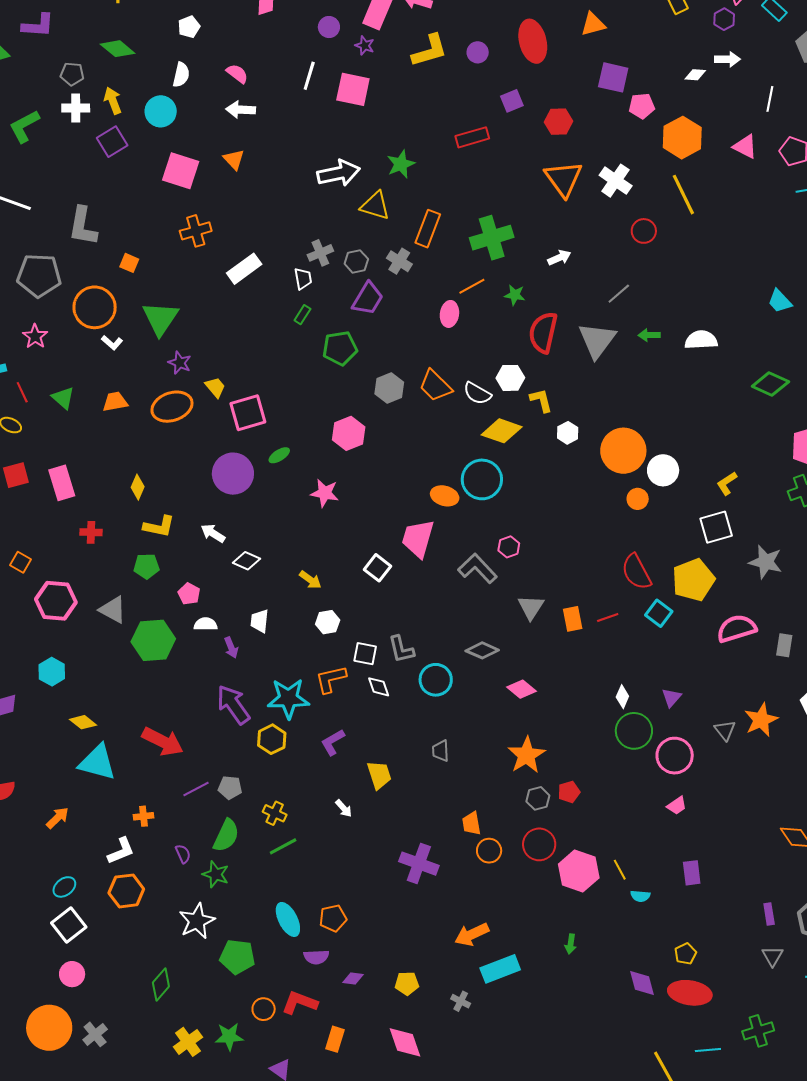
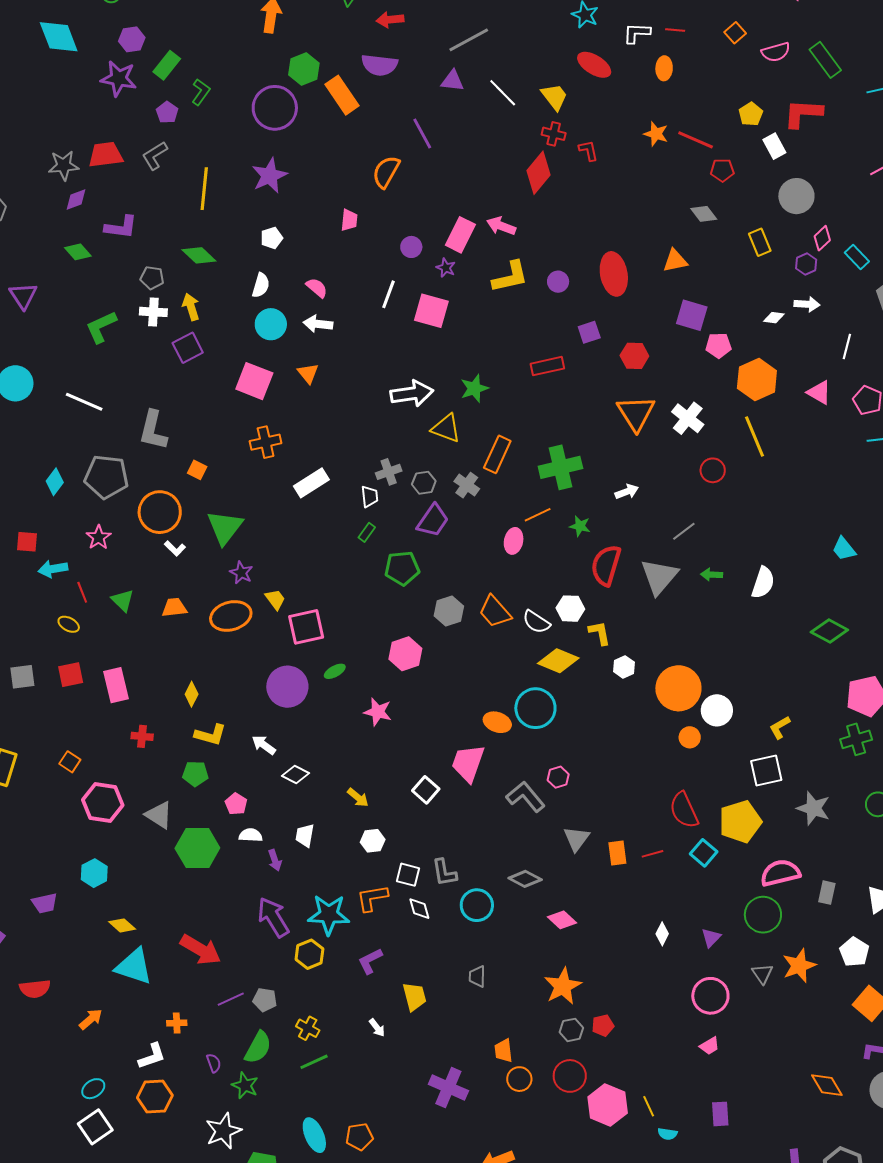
cyan circle: (161, 111) -> (271, 324), moved
white semicircle: (701, 340) -> (763, 583), turned 108
green circle: (634, 731) -> (763, 915), moved

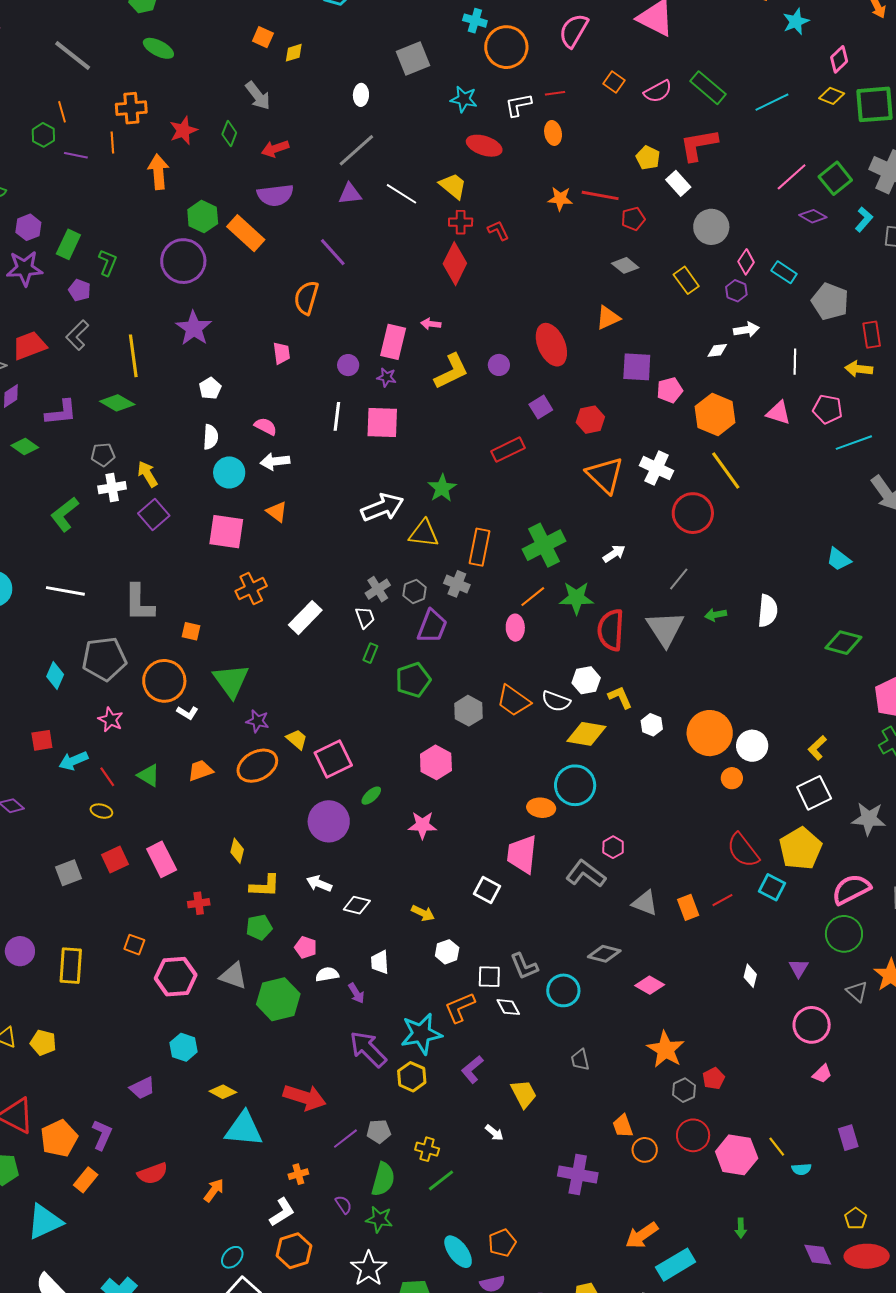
pink arrow: (501, 226) -> (431, 324), size x0.7
green diamond: (199, 255) -> (117, 403), moved
red circle: (713, 470) -> (693, 513), size x1.6
green star: (580, 526) -> (576, 598), size x1.6
gray triangle: (576, 839) -> (645, 903), turned -32

